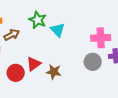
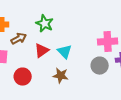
cyan triangle: (58, 30) -> (65, 52), moved
red triangle: (34, 64) -> (42, 51), moved

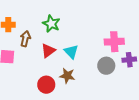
brown arrow: (19, 39) -> (25, 39), turned -49
red circle: (23, 77) -> (46, 85), moved

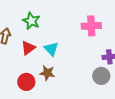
pink cross: (114, 42) -> (91, 26), moved
gray circle: (106, 66) -> (101, 76), moved

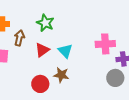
pink cross: (91, 26) -> (105, 44), moved

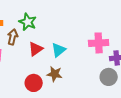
green star: (45, 23) -> (28, 22), moved
cyan triangle: (65, 51) -> (59, 50), turned 35

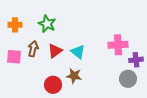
brown arrow: (13, 37) -> (33, 49), moved
cyan triangle: (59, 50) -> (78, 52), turned -42

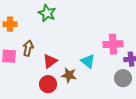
green star: (47, 24) -> (47, 13), moved
red triangle: (55, 51) -> (50, 61), moved
cyan triangle: (78, 52) -> (88, 61), moved

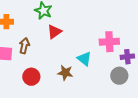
red triangle: (50, 61) -> (54, 32), moved
red circle: (48, 84) -> (31, 77), moved

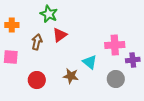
brown arrow: (24, 46) -> (37, 42), moved
gray circle: (119, 76) -> (116, 79), moved

